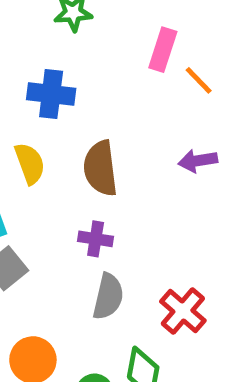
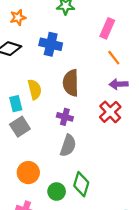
orange line: (199, 80) -> (114, 58), moved
yellow semicircle: (30, 163) -> (35, 89), moved
red cross: (183, 311) -> (110, 112), moved

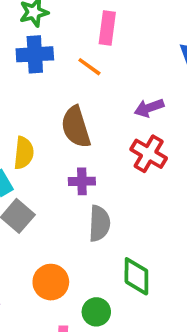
blue cross: (51, 44) -> (35, 54), moved
orange line: (114, 58) -> (89, 67), moved
yellow semicircle: (35, 89) -> (24, 153), turned 36
green circle: (57, 192) -> (96, 312), moved

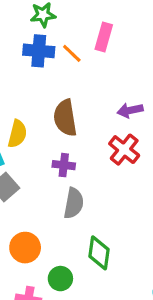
orange line: (89, 67) -> (72, 53), moved

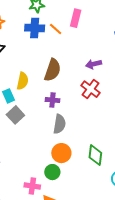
brown semicircle: (65, 118) -> (53, 70), turned -150
orange circle: (25, 248) -> (61, 153), moved
green diamond: (99, 253) -> (95, 155), moved

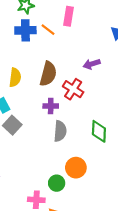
yellow semicircle: (23, 81) -> (15, 77), moved
red cross: (90, 89) -> (73, 89), moved
orange circle: (61, 153) -> (76, 168), moved
green diamond: (95, 155) -> (99, 131), moved

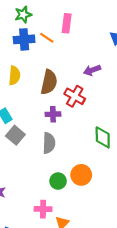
yellow semicircle: (15, 77) -> (14, 75), moved
gray semicircle: (60, 131) -> (49, 143), moved
green circle: (57, 183) -> (58, 181), moved

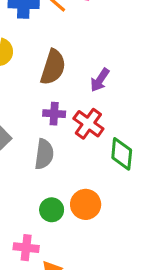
purple arrow: (92, 70) -> (100, 80), moved, turned -42
red cross: (75, 96) -> (88, 124), moved

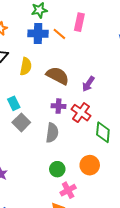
brown semicircle: (53, 67) -> (58, 76), turned -80
orange circle: (86, 204) -> (90, 165), moved
pink cross: (26, 248) -> (68, 190), moved, turned -35

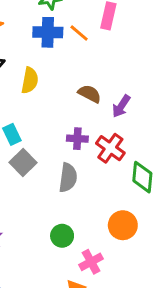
brown semicircle: (58, 76) -> (90, 94), moved, size x0.7
green circle: (57, 169) -> (62, 236), moved

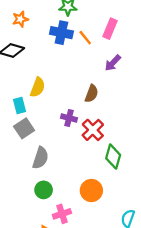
yellow semicircle: (30, 80) -> (38, 87), moved
brown semicircle: (90, 94) -> (92, 94), moved, turned 72
purple arrow: (121, 106) -> (113, 63), moved
gray semicircle: (68, 178) -> (40, 158), moved

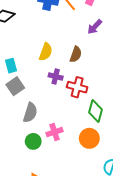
yellow semicircle: (38, 87) -> (46, 52), moved
red cross: (93, 130) -> (77, 87), turned -30
orange circle: (91, 190) -> (89, 138), moved
pink cross: (62, 214) -> (55, 132), moved

